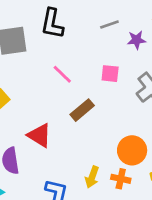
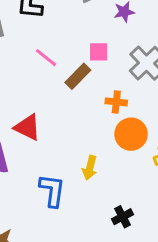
brown rectangle: (82, 110) -> (78, 76), moved
orange cross: (121, 179) -> (116, 102), moved

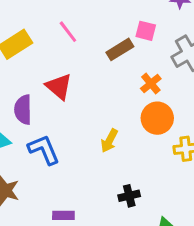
pink line: (46, 58) -> (68, 32), moved
orange cross: (116, 102) -> (151, 84), turned 30
blue L-shape: (52, 191) -> (44, 150), moved, turned -44

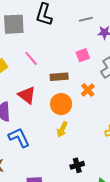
pink square: (146, 31) -> (83, 55), turned -32
brown rectangle: (120, 49) -> (59, 77), moved, turned 30
orange circle: (157, 118) -> (61, 104), moved

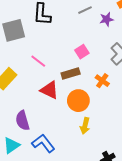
pink square: (83, 55) -> (82, 52), moved
red triangle: (27, 95) -> (49, 90), moved

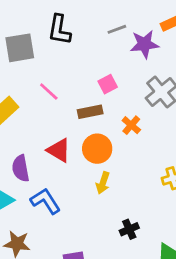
purple star: (107, 19) -> (144, 44), size x1.5
red triangle: (49, 90) -> (59, 150), moved

